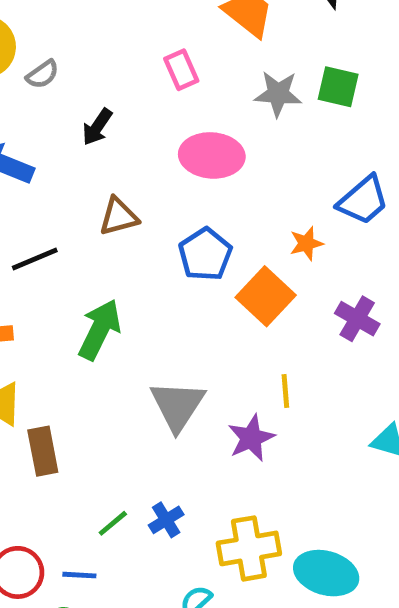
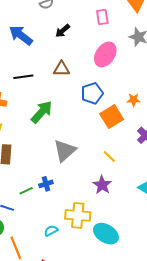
pink ellipse: (212, 155) -> (105, 54), turned -75
yellow line: (285, 391) -> (109, 157), turned -56
purple star: (251, 438) -> (102, 185), moved, turned -30
blue cross: (166, 520) -> (46, 184), moved

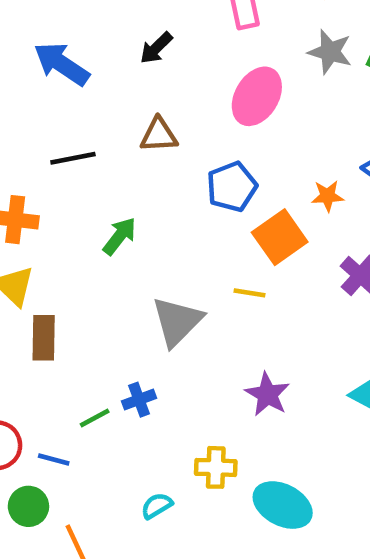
green arrow: (42, 112) -> (120, 236), size x0.7
yellow line: (109, 157) -> (250, 293), moved, turned -32
yellow cross: (78, 215) -> (216, 467), size x0.7

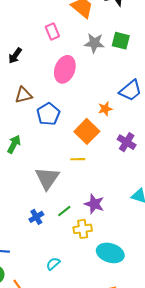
blue pentagon: (232, 187) -> (48, 114), moved
green line: (95, 418) -> (64, 211), moved
yellow cross: (216, 467) -> (83, 229), moved

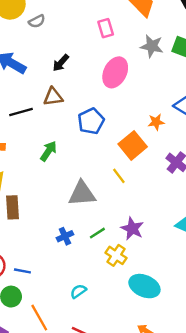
black arrow: (15, 56) -> (61, 63), moved
brown triangle: (23, 95) -> (53, 97), moved
yellow line: (78, 159) -> (119, 176), turned 48
gray triangle: (47, 178) -> (82, 194), turned 45
yellow cross: (83, 229) -> (116, 255), turned 36

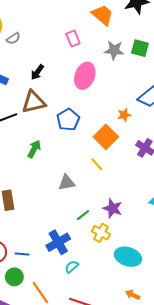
brown triangle: (53, 97) -> (34, 102), size x1.4
gray triangle: (82, 194) -> (67, 183), size x0.7
blue cross: (65, 236) -> (58, 242), moved, size x1.6

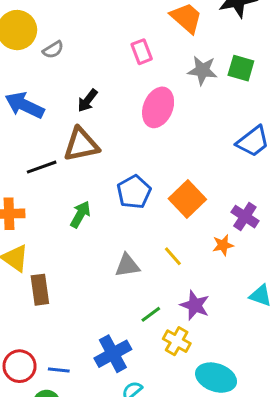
orange star: (124, 115) -> (223, 245), moved
blue pentagon: (68, 120) -> (134, 192), moved
yellow line: (97, 164) -> (173, 256), moved

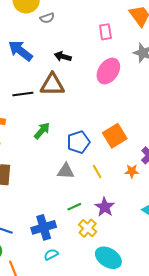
black arrow: (88, 100) -> (63, 56), turned 56
blue pentagon: (134, 192) -> (78, 142), moved

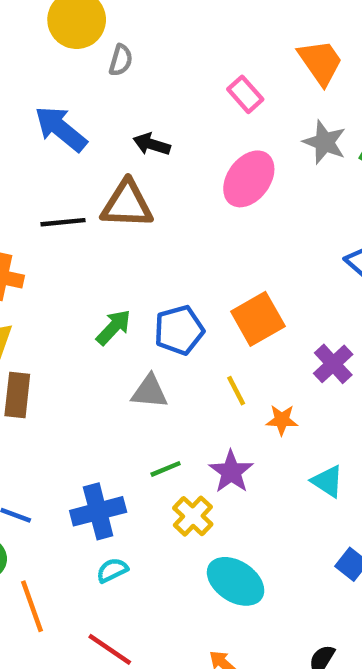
gray semicircle: (47, 18) -> (121, 60), turned -56
pink rectangle: (105, 32) -> (245, 94), turned -35
green arrow: (42, 131) -> (114, 327), moved
orange star: (132, 171) -> (282, 420), moved
yellow line: (97, 172) -> (236, 391), moved

